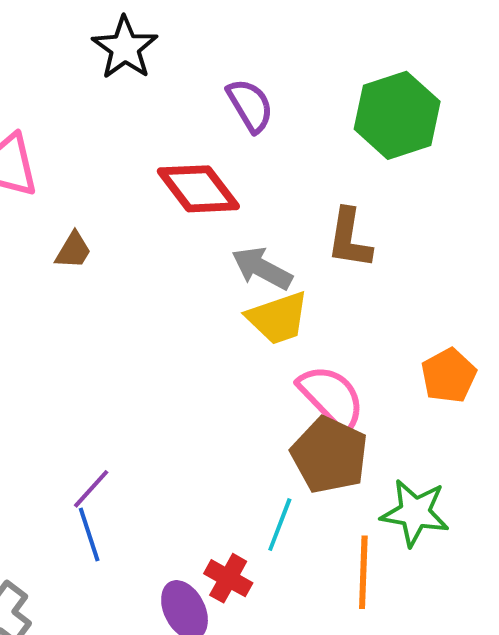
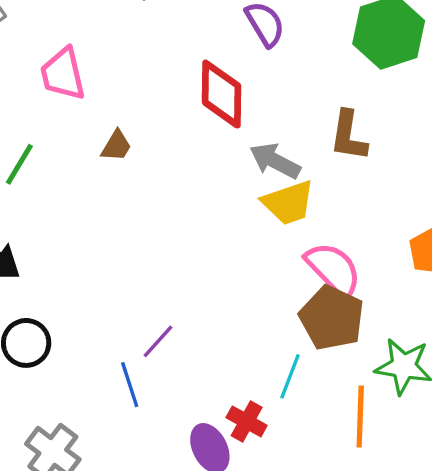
red diamond: (198, 189) -> (222, 94), turned 38
purple line: (91, 489) -> (158, 341), moved

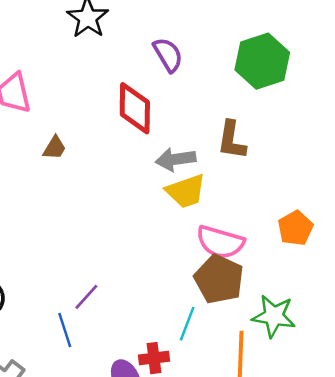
gray arrow: (275, 161) -> (176, 159), turned -36
pink semicircle: (333, 269) -> (220, 242), turned 150
red cross: (247, 421) -> (154, 358), turned -36

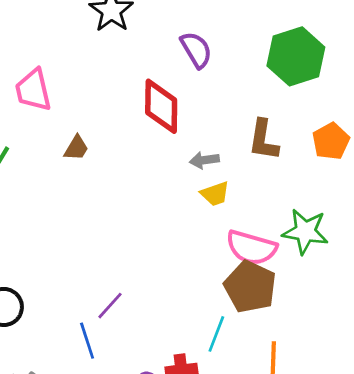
gray arrow: (176, 159) -> (204, 160), size x0.7
yellow trapezoid: (186, 191) -> (215, 194), size x0.7
orange pentagon: (295, 228) -> (331, 141), moved
green star: (274, 316) -> (305, 232), moved

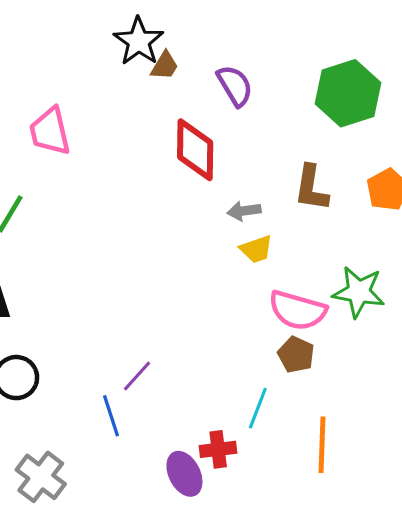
brown trapezoid: (76, 148) -> (165, 66), moved
brown pentagon: (250, 287) -> (296, 355), size x0.6

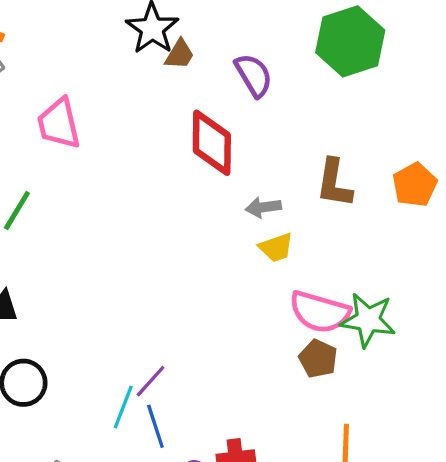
green hexagon: (348, 93) -> (350, 41), moved
green star: (359, 292) -> (368, 320), moved
cyan line: (258, 408) -> (123, 407), moved
blue line: (111, 416) -> (155, 426), moved

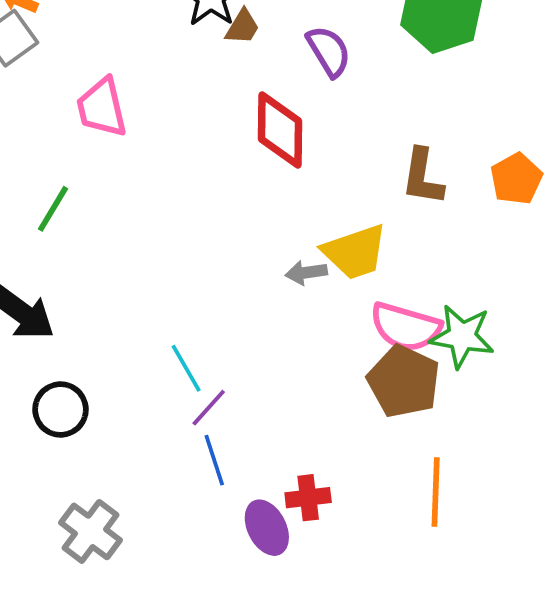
gray arrow: (263, 207) -> (306, 273), moved
yellow trapezoid: (276, 248) -> (355, 252), size x1.6
brown pentagon: (318, 359) -> (404, 381), size x1.6
cyan line: (123, 407) -> (186, 368), moved, turned -51

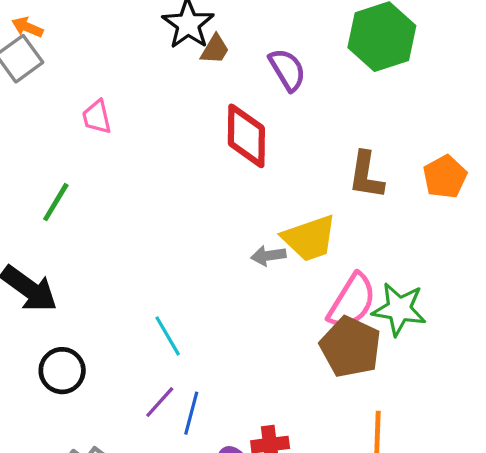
pink trapezoid: (102, 108) -> (97, 117), size x0.7
pink semicircle: (406, 327) -> (352, 301), turned -74
purple line: (209, 408) -> (160, 402), moved
blue line: (214, 460) -> (191, 413), turned 33

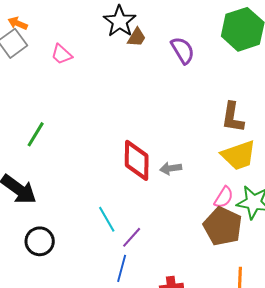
pink trapezoid: (97, 117) -> (62, 54), moved, turned -35
red diamond: (246, 136) -> (137, 160), moved
yellow trapezoid: (309, 238) -> (239, 155), moved
pink semicircle: (352, 301) -> (224, 197), size x0.6
purple line: (160, 402) -> (132, 237), moved

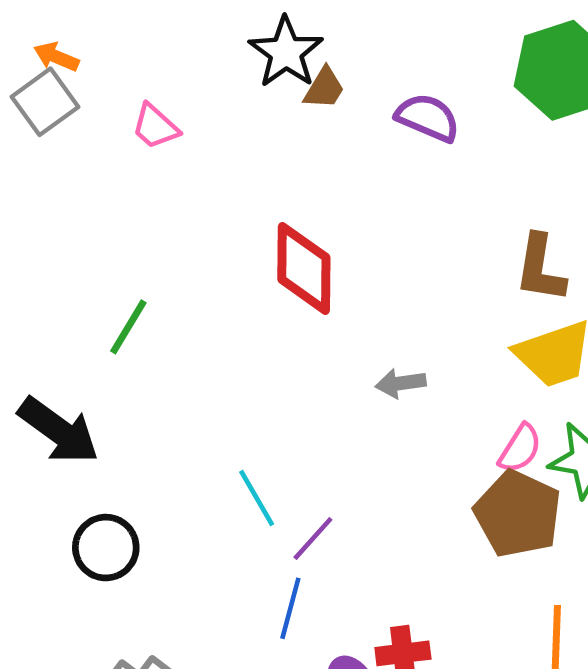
purple semicircle: (183, 50) -> (428, 118), turned -36
green line: (36, 134) -> (128, 327), moved
red diamond: (137, 160) -> (304, 268), moved

